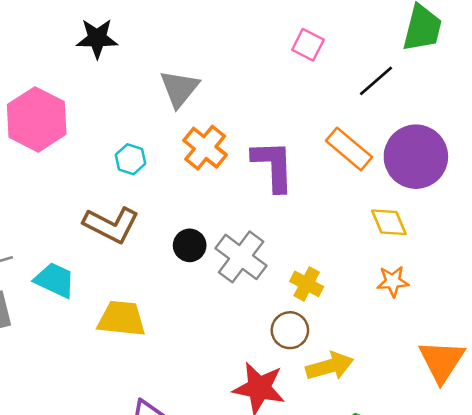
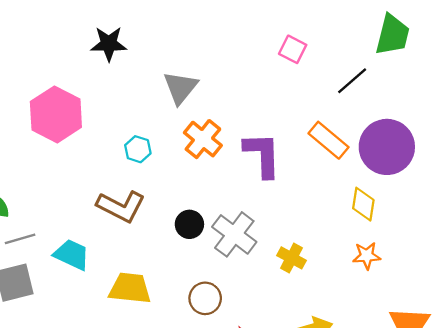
yellow diamond: (389, 222) -> (363, 204), turned 32
brown circle: (290, 330) -> (205, 298), moved

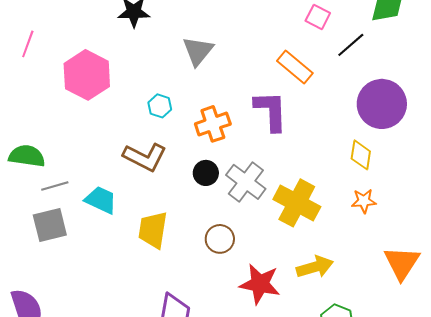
pink square: (293, 49) -> (318, 17), moved
orange cross: (203, 139) -> (213, 124), moved, turned 32
orange rectangle: (329, 140) -> (295, 67), moved
yellow cross: (292, 258) -> (297, 203), size x1.8
yellow trapezoid: (130, 288) -> (153, 230), turned -87

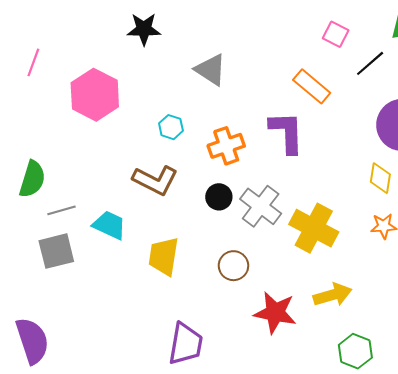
gray triangle: (198, 51) -> (211, 70), turned -36
green semicircle: (27, 156) -> (32, 179), turned 99

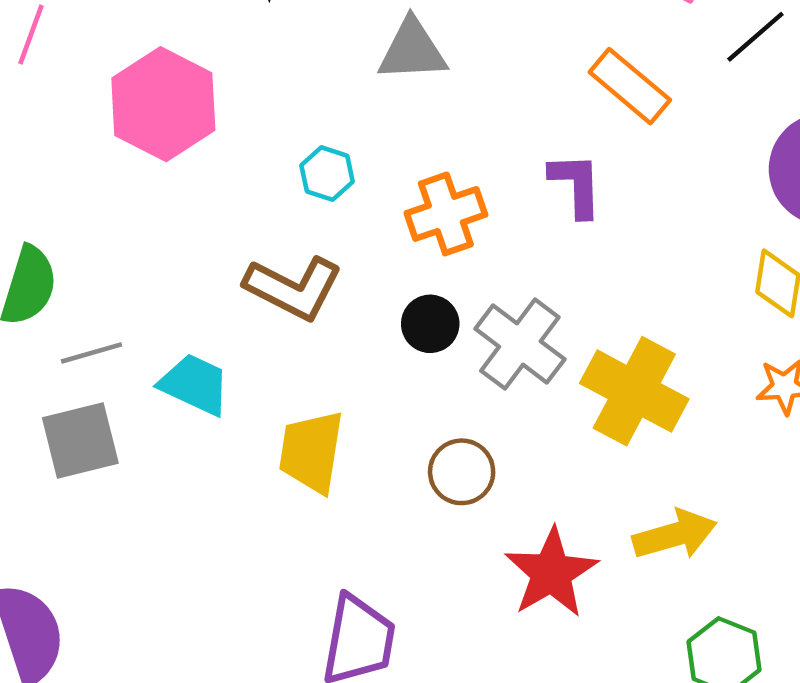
gray triangle: (211, 70) -> (412, 50), turned -36
purple L-shape: (287, 132) -> (576, 185), size x0.7
red star: (275, 313) -> (551, 573), turned 30

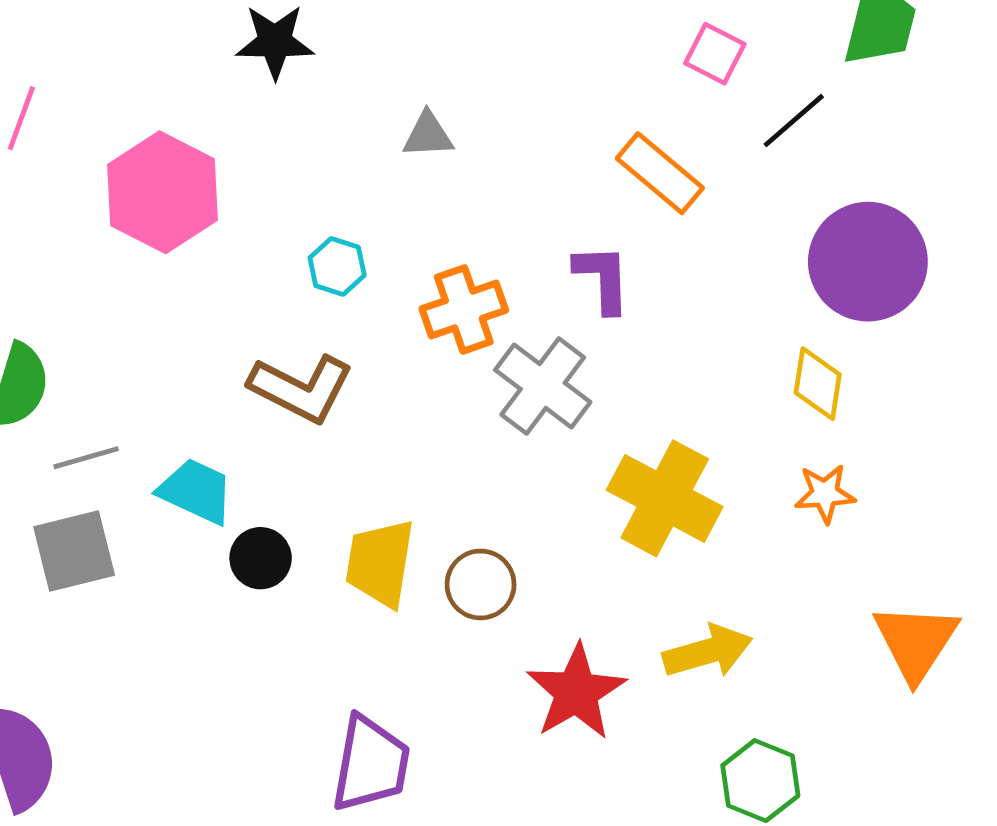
gray triangle: (412, 50) -> (428, 135), size x0.7
black circle: (430, 324) -> (261, 558), moved
gray cross: (520, 344) -> (543, 386), moved
yellow trapezoid: (311, 452) -> (380, 563), moved

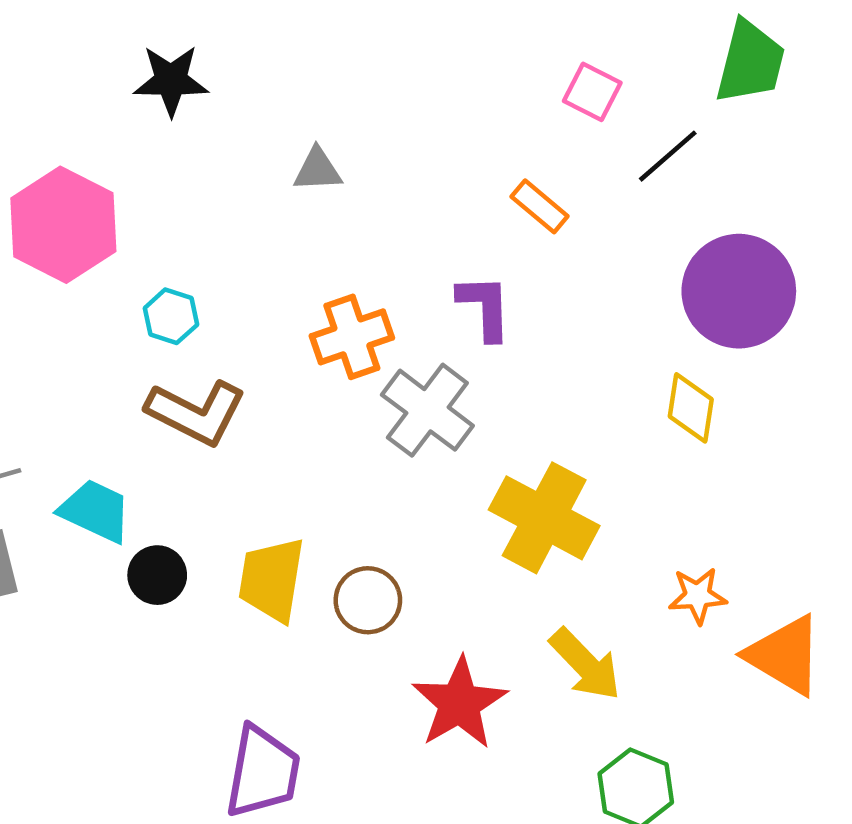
orange rectangle: (660, 173) -> (540, 206), size x0.7
cyan hexagon: (337, 266) -> (171, 316), moved
orange star: (825, 494) -> (698, 596), moved
orange triangle: (916, 642) -> (785, 655), turned -32
yellow arrow: (708, 651) -> (585, 664), turned 62

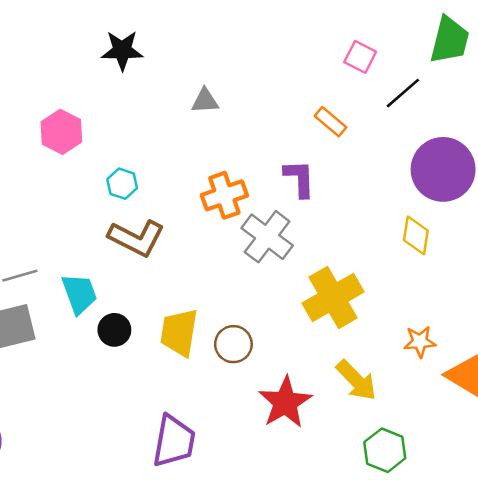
pink hexagon: (63, 225) -> (61, 132), size x0.7
cyan trapezoid: (95, 511) -> (79, 294), turned 45
yellow cross: (544, 518) -> (333, 298), turned 32

